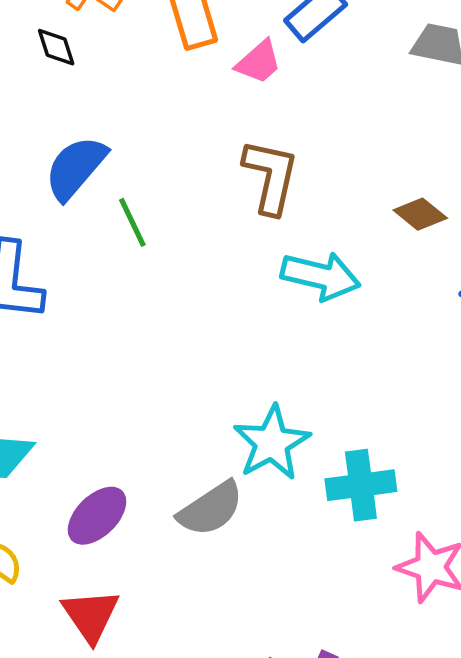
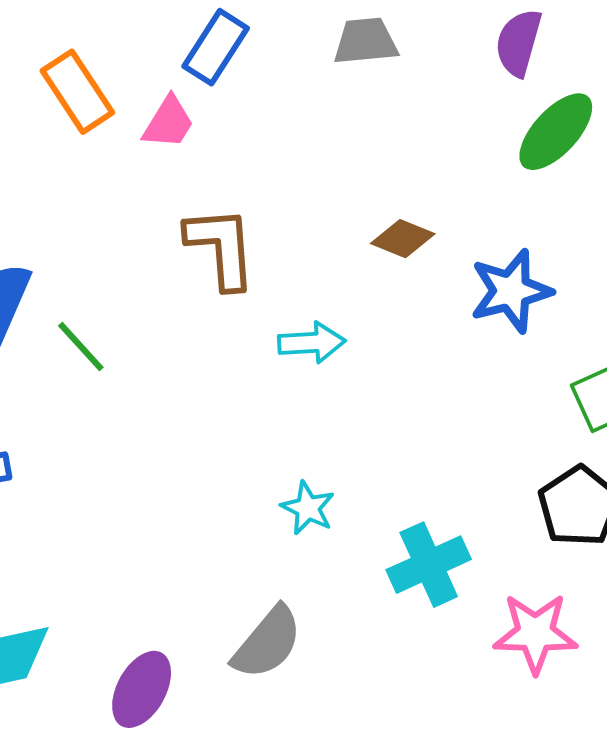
cyan arrow: (321, 276) -> (312, 343), size x0.7
cyan star: (272, 443) -> (308, 508), moved, size x0.6

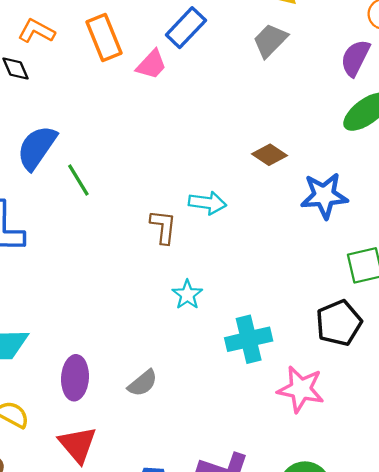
gray trapezoid: (365, 41) -> (270, 41), turned -51
brown L-shape: (221, 247) -> (163, 227), moved, size x0.7
gray semicircle: (267, 643) -> (143, 383), moved, size x0.7
purple ellipse: (142, 689) -> (75, 378), turned -36

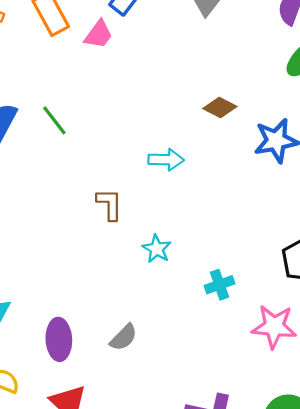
green line: (78, 180) -> (54, 120), moved
brown L-shape: (163, 227) -> (110, 204), moved
cyan cross: (249, 339) -> (220, 285), size x0.7

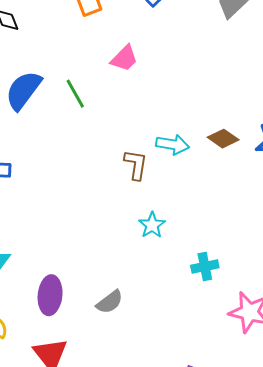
pink trapezoid: (99, 34) -> (124, 58), moved
brown diamond: (220, 108) -> (223, 139), moved
brown L-shape: (110, 204) -> (136, 165), moved

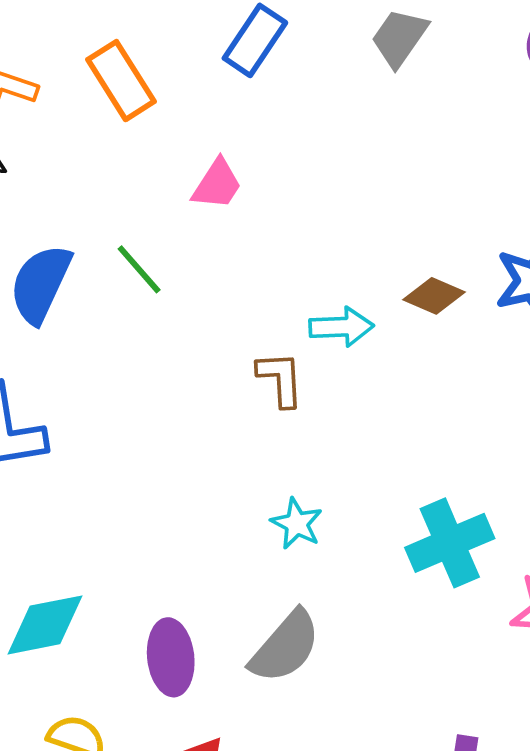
cyan star: (152, 225) -> (297, 524), moved
cyan cross: (205, 266) -> (450, 543), size x1.6
gray semicircle: (110, 302) -> (285, 647), size x1.5

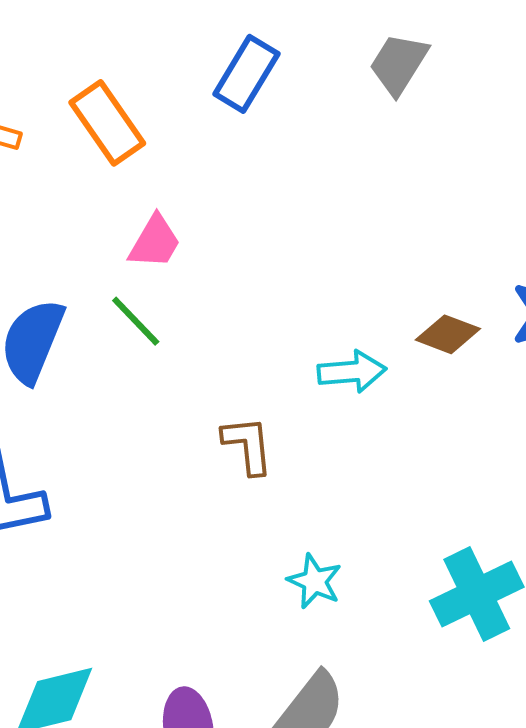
pink trapezoid: (217, 184) -> (155, 242), moved
brown L-shape: (280, 379) -> (248, 445), moved

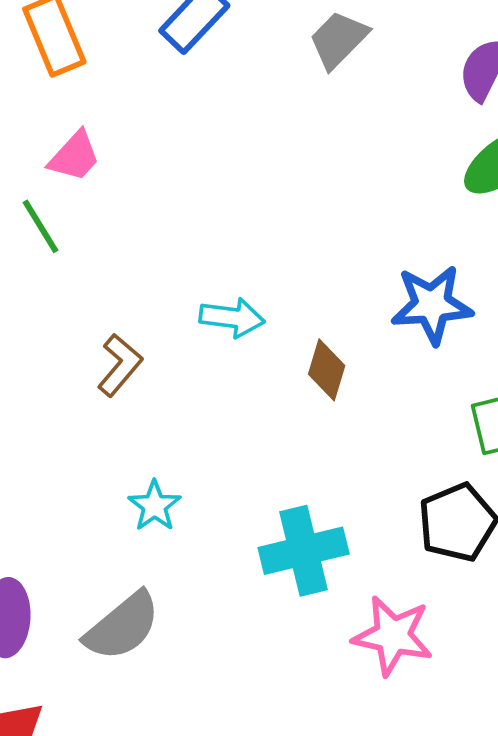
brown diamond: (448, 334) -> (327, 370), moved, turned 74
brown L-shape: (248, 445) -> (120, 365), turned 34

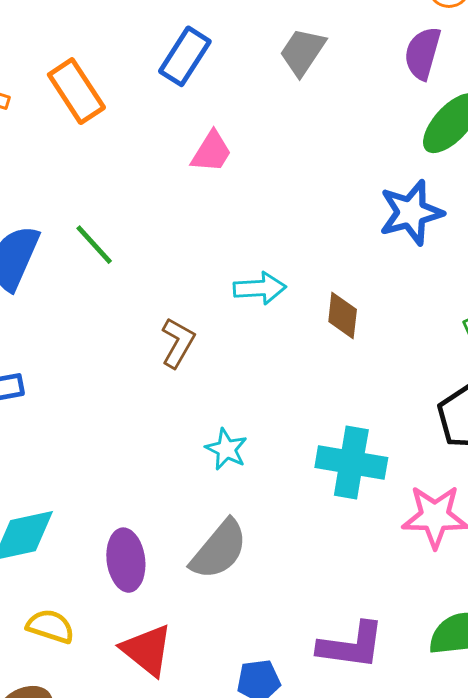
pink trapezoid: (74, 156) -> (211, 152), moved
blue star: (432, 305) -> (411, 213), moved
cyan cross: (304, 551) -> (351, 463), turned 34

